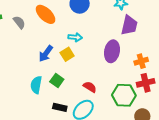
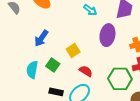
cyan arrow: (75, 37) -> (90, 10), moved, turned 32
yellow square: (67, 54) -> (73, 50), moved

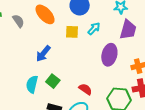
cyan arrow: (90, 10) -> (94, 29), turned -88
yellow square: (73, 50) -> (72, 32), moved, turned 32

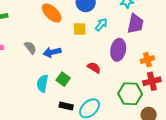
gray semicircle: (18, 21) -> (30, 48), moved
blue arrow: (43, 54) -> (52, 52), turned 42
red semicircle: (85, 89) -> (94, 68), moved

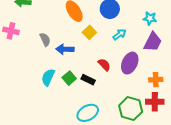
yellow square: (80, 29) -> (89, 32), moved, turned 32
red semicircle: (94, 68) -> (104, 65), moved
black rectangle: (66, 106) -> (88, 80), moved

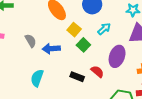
red semicircle: (104, 65) -> (97, 72), moved
green square: (69, 78) -> (83, 45), moved

